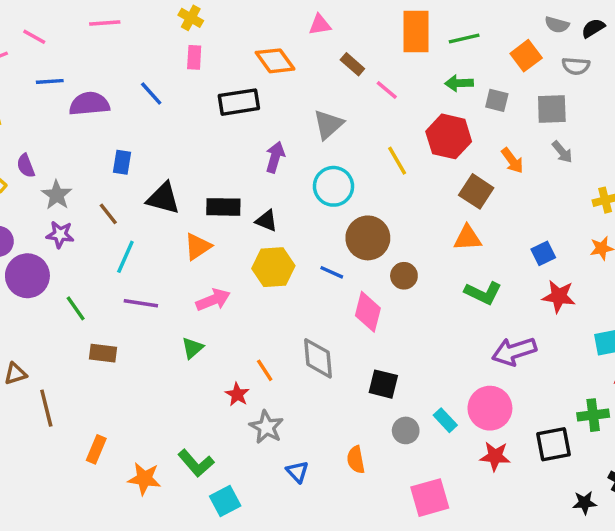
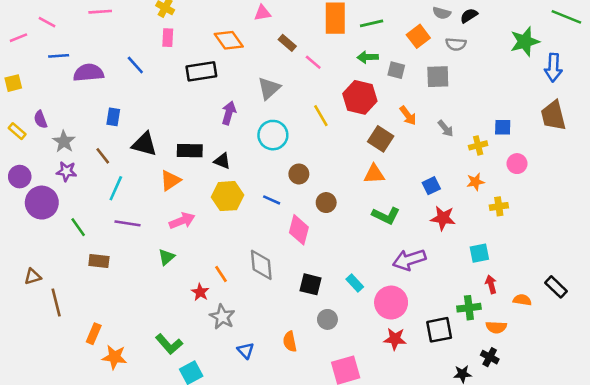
gray arrow: (562, 152) -> (446, 129), moved
brown circle: (368, 238) -> (299, 174), size x0.6
cyan rectangle: (445, 420) -> (355, 283), moved
orange star: (144, 479) -> (114, 357), moved

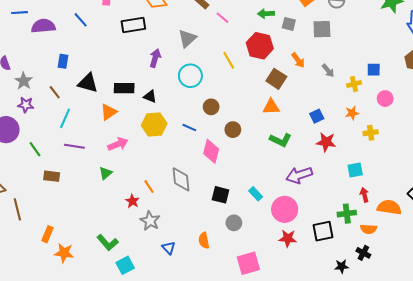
orange semicircle: (522, 300) -> (389, 207), size x1.6

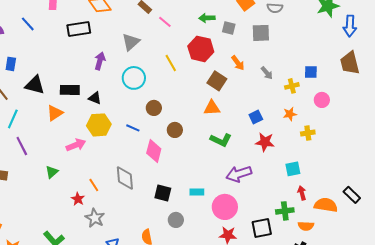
pink arrow: (118, 144) -> (76, 145), moved
purple line: (74, 146) -> (22, 146), turned 54
cyan rectangle: (256, 194) -> (197, 192), turned -48

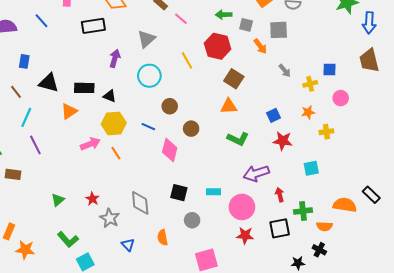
orange arrow: (238, 63) -> (260, 46), moved
green triangle: (52, 172) -> (58, 200), moved
gray diamond: (125, 178) -> (140, 203), moved
orange line: (94, 185) -> (116, 153), moved
red arrow: (302, 193) -> (280, 195), moved

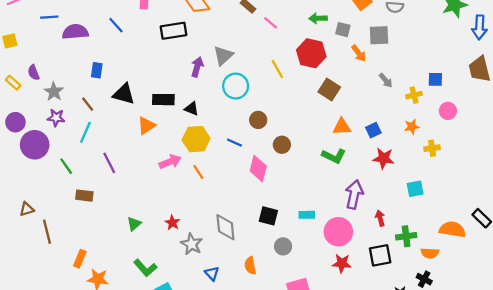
gray triangle: (146, 39) -> (223, 56), moved
orange triangle: (229, 106) -> (342, 127), moved
cyan line: (26, 117) -> (85, 132), moved
purple arrow: (256, 173) -> (354, 194), turned 120

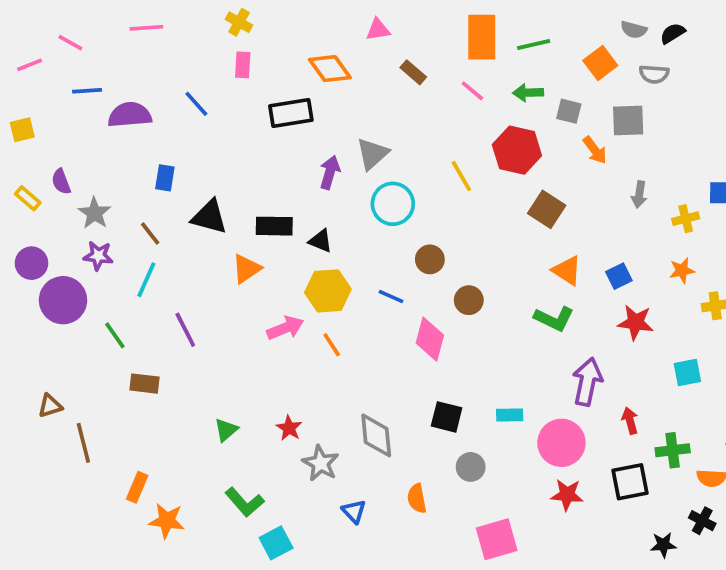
pink line: (271, 23) -> (472, 91), moved
gray arrow: (386, 80) -> (639, 195), turned 49
orange triangle: (342, 127) -> (567, 271), turned 36

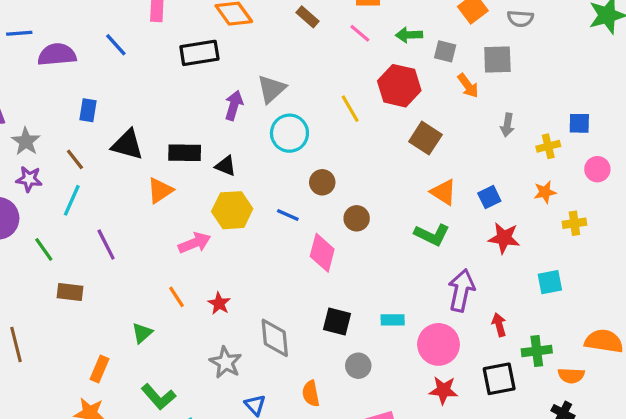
orange line: (332, 345) -> (176, 297), moved
red star: (289, 428) -> (219, 303), moved
orange rectangle: (137, 487) -> (100, 369), moved

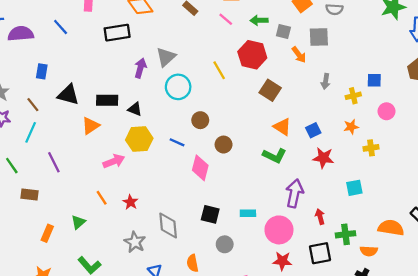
orange rectangle: (100, 369) -> (47, 233), moved

